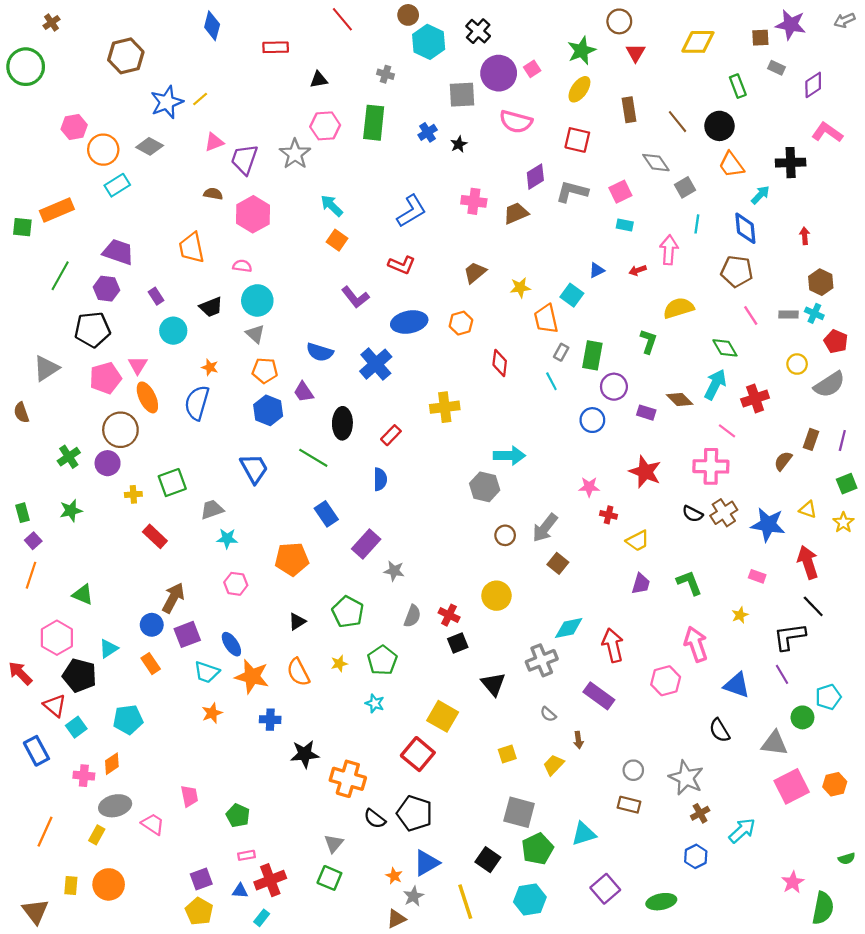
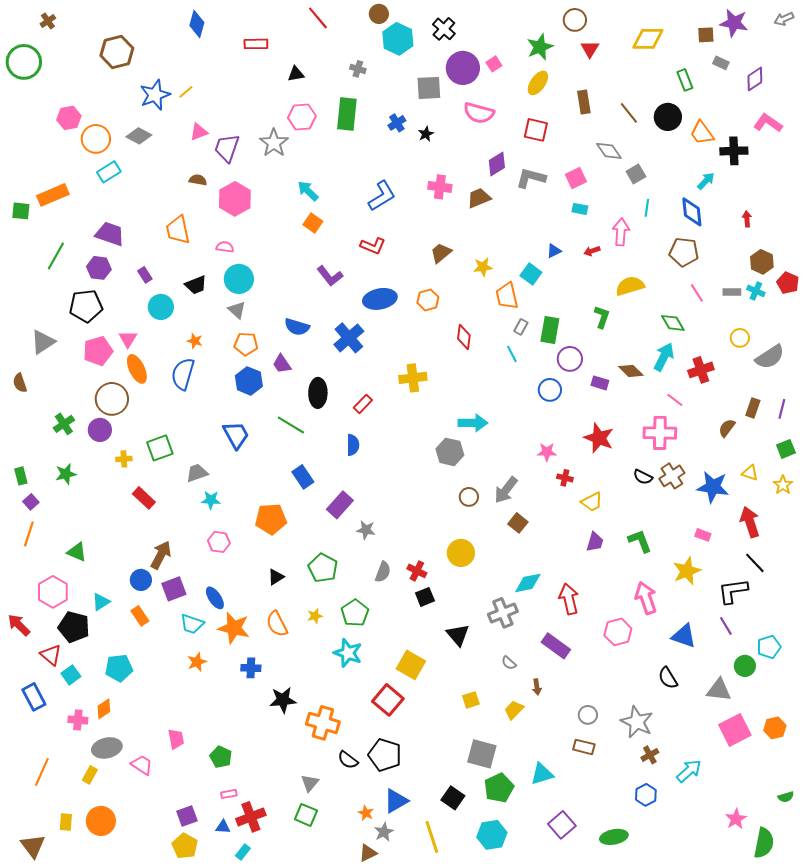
orange trapezoid: (731, 165) -> (702, 133), moved
red pentagon: (836, 341) -> (788, 283), moved
yellow star: (740, 615) -> (687, 571), size x1.8
cyan star: (375, 703) -> (348, 653), size x1.6

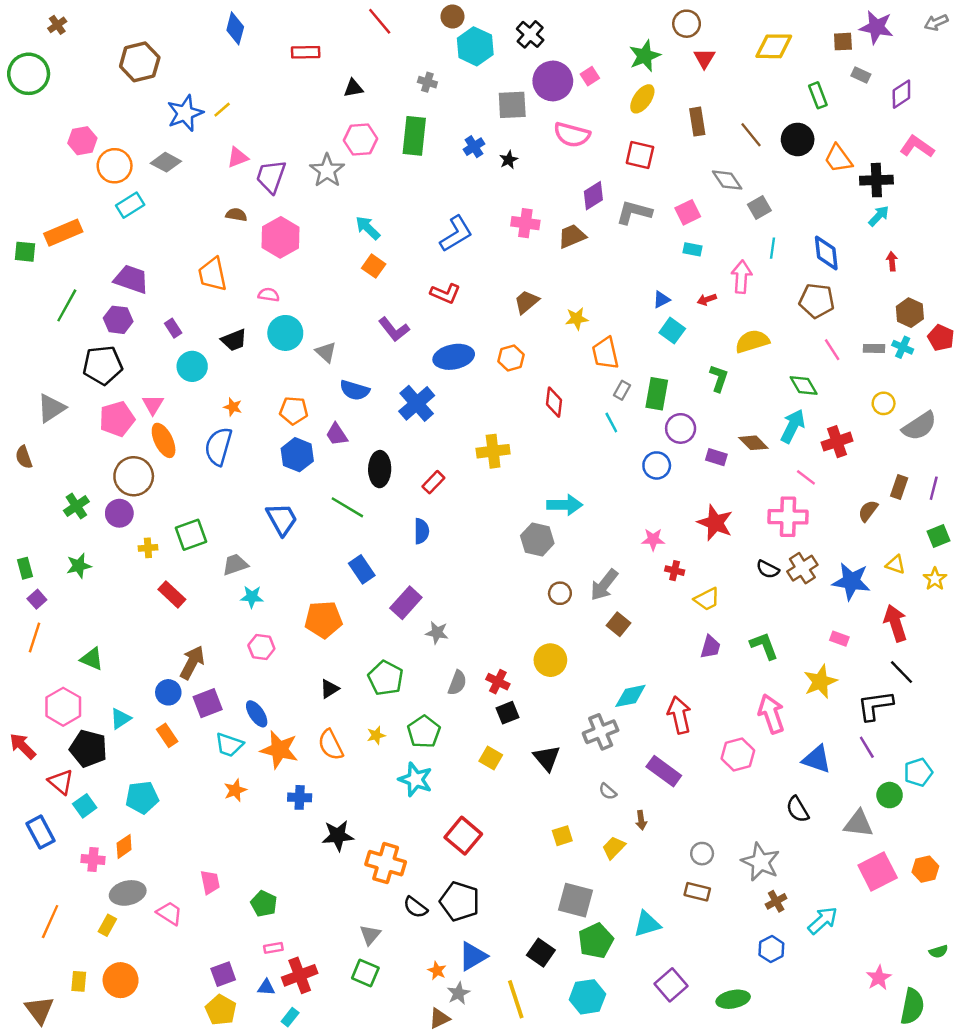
cyan arrow: (706, 181) -> (879, 216), moved
cyan square: (531, 274) -> (672, 331), moved
gray triangle: (237, 310) -> (326, 352), moved
yellow square: (411, 665) -> (491, 758), moved, size x0.7

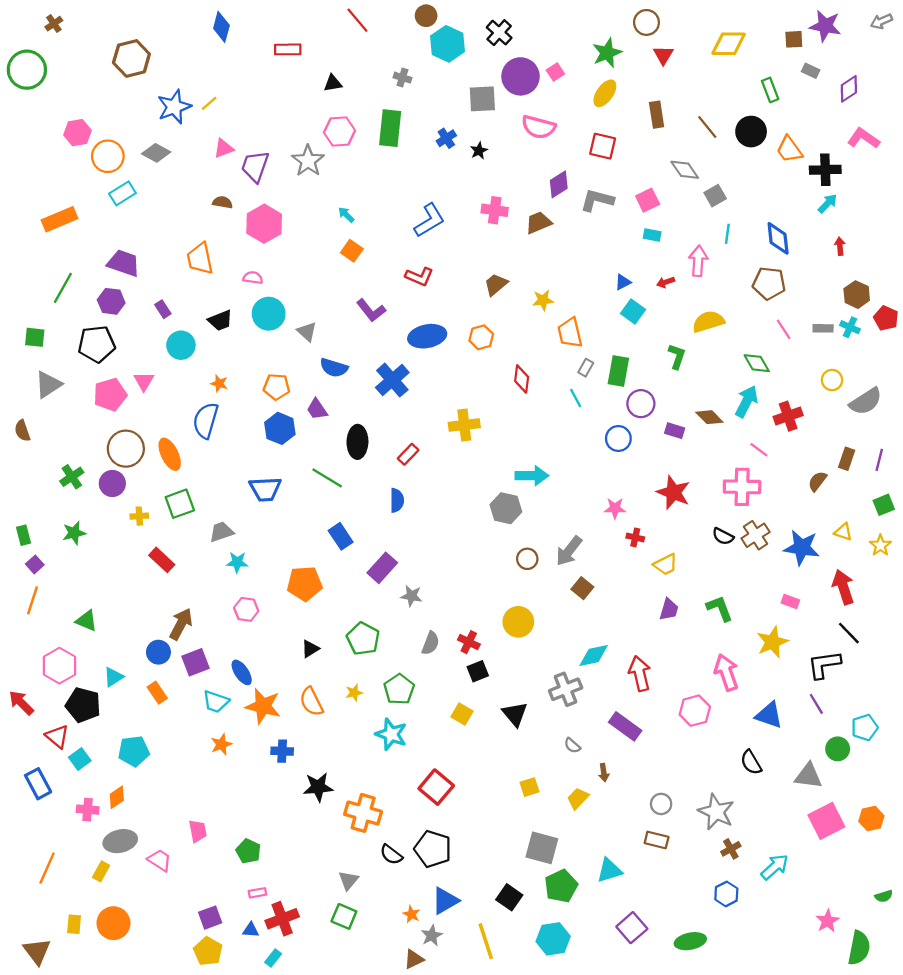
cyan arrow: (368, 228) -> (346, 215), size x0.7
green square: (25, 252) -> (35, 337), moved
orange ellipse: (164, 440) -> (170, 454), moved
blue trapezoid: (282, 519) -> (265, 489), turned 116

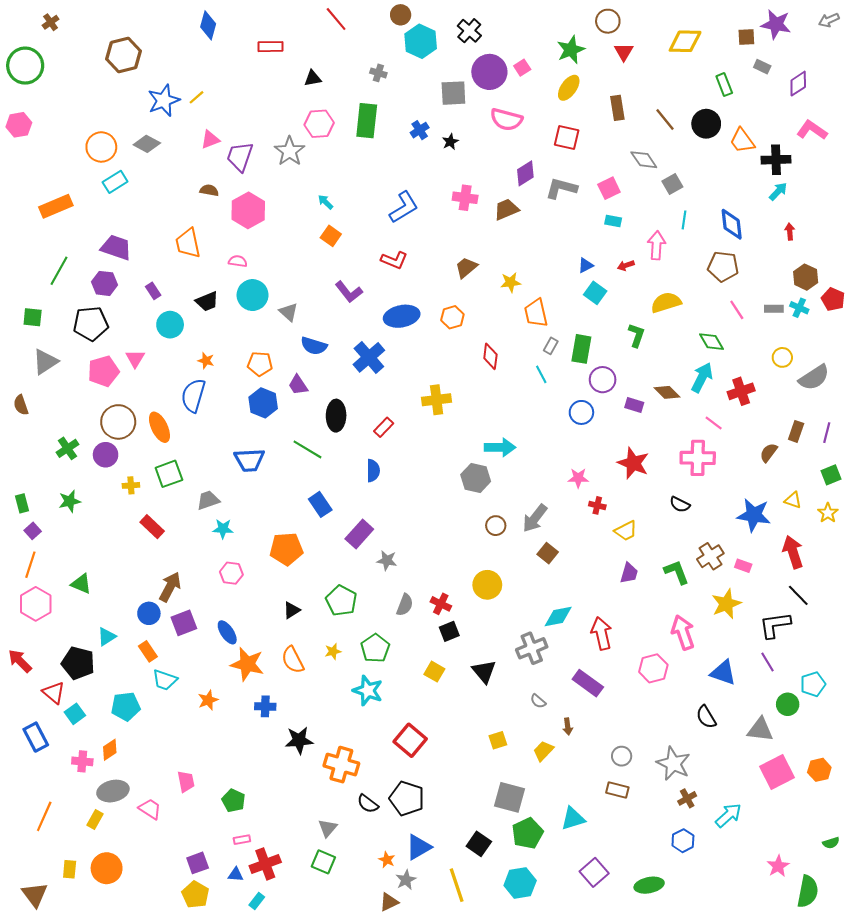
pink hexagon: (77, 133) -> (19, 125), moved
brown cross: (756, 535) -> (710, 556), moved
pink hexagon: (59, 666) -> (36, 604), moved
cyan trapezoid: (216, 702) -> (165, 680), moved

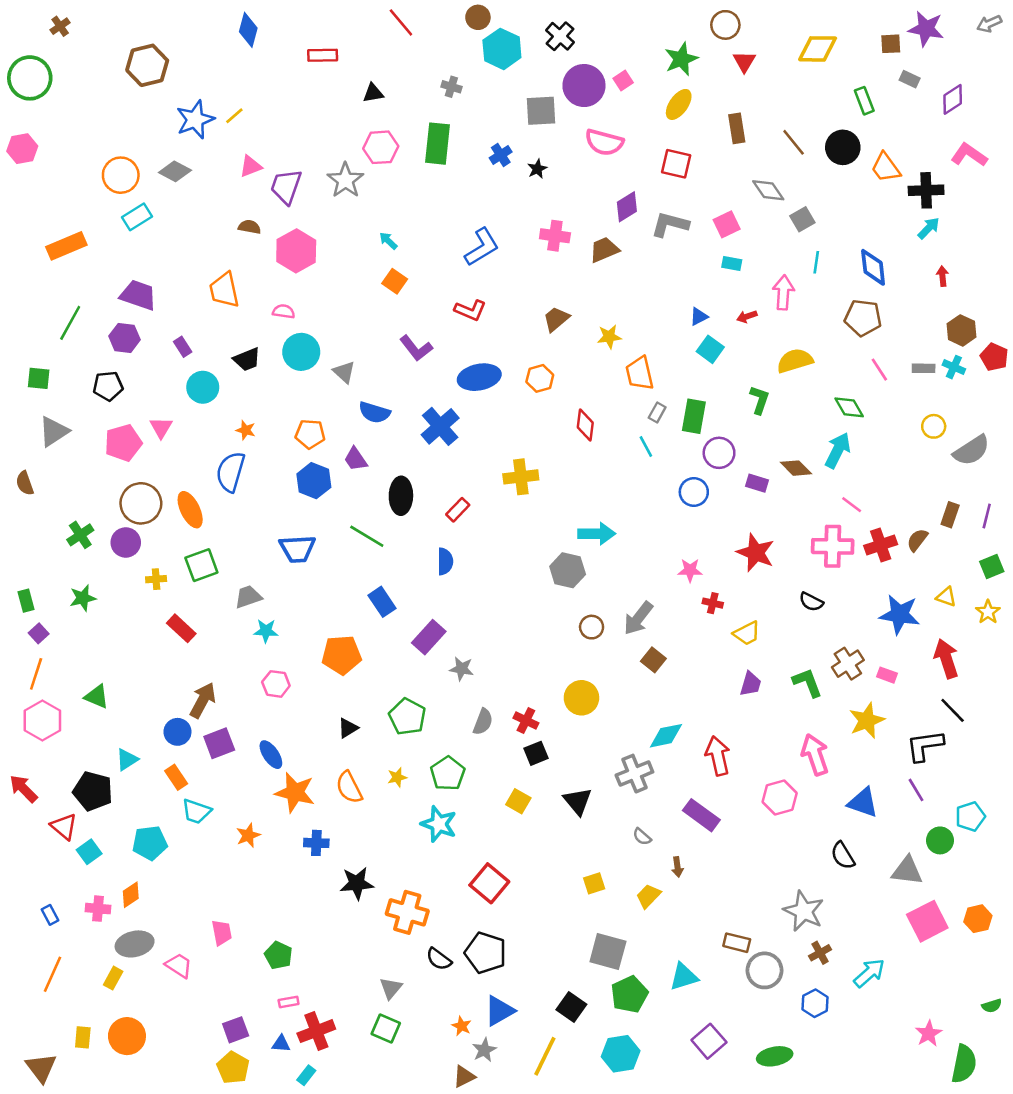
black pentagon: (91, 324) -> (108, 386), size x0.7
red cross: (741, 391) -> (881, 545), moved
blue rectangle: (36, 737) -> (50, 915), moved, size x0.6
gray circle: (622, 756) -> (765, 970), moved, size x1.5
yellow line: (457, 885) -> (545, 1056), turned 44

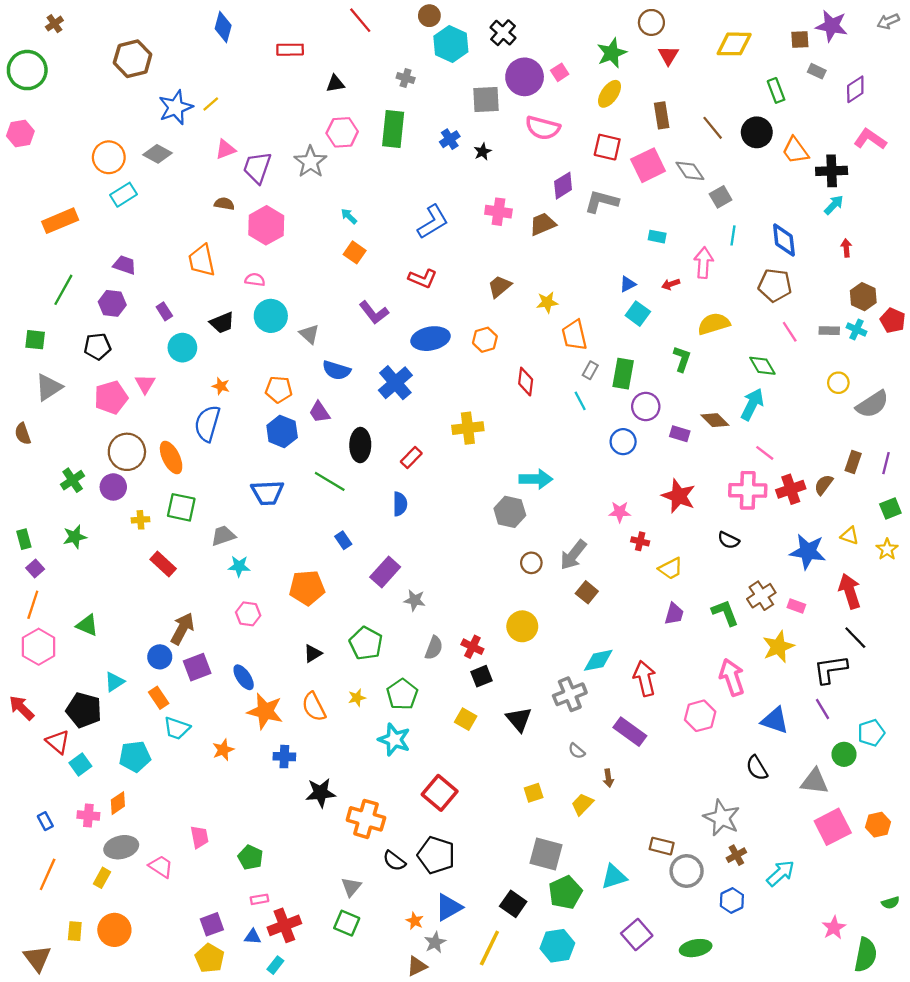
pink square: (727, 224) -> (648, 165), moved, size x1.4
purple trapezoid: (138, 295) -> (125, 265), size x0.7
green square: (201, 565) -> (181, 507), turned 32
blue rectangle: (382, 602) -> (343, 540), size x0.7

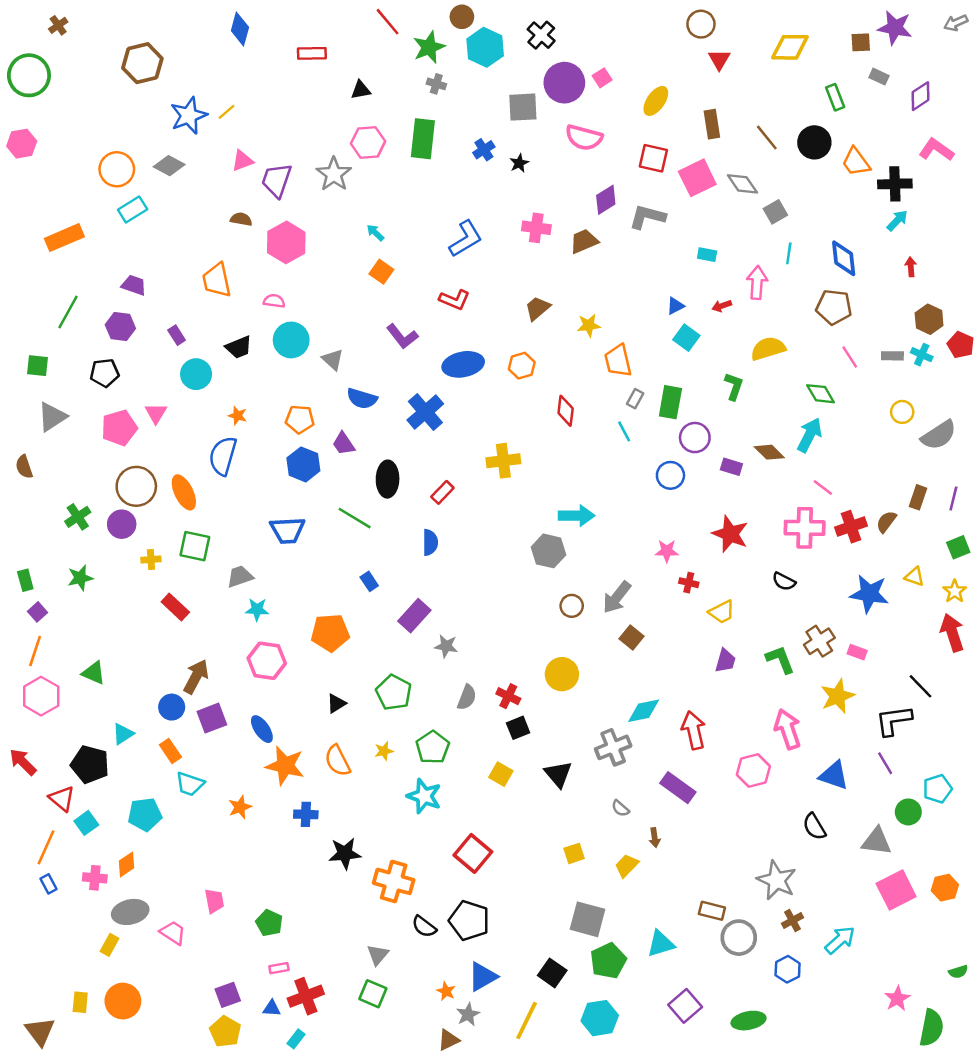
green star: (612, 53) -> (429, 47), moved
red arrow: (850, 591) -> (952, 633), moved
pink hexagon: (248, 614) -> (267, 661), size x1.4
orange line: (48, 874) -> (46, 847), moved

